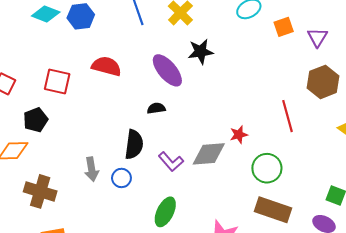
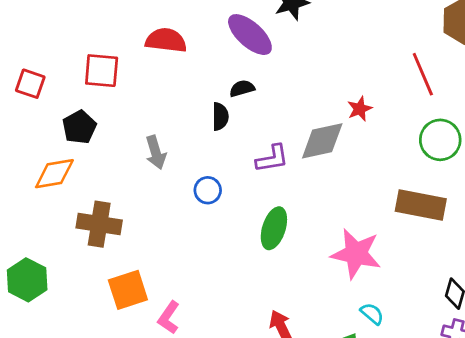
black semicircle: (134, 144) -> (220, 117), moved, size x0.7
purple L-shape: (171, 162) -> (272, 159), turned -50
green circle: (267, 168) -> (440, 140), moved
gray arrow: (92, 169) -> (156, 152), moved

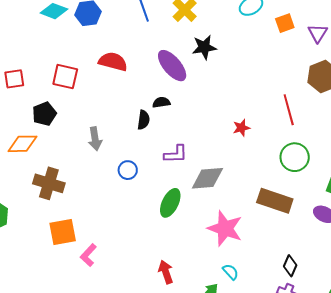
red square: (30, 84) -> (14, 79), turned -35
gray diamond: (322, 141) -> (207, 178), moved

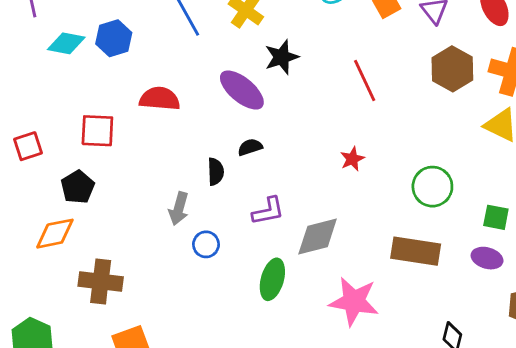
black semicircle: (161, 102) -> (250, 147), moved
red line: (289, 110) -> (365, 80), moved
gray arrow: (95, 139) -> (179, 209), moved, turned 35

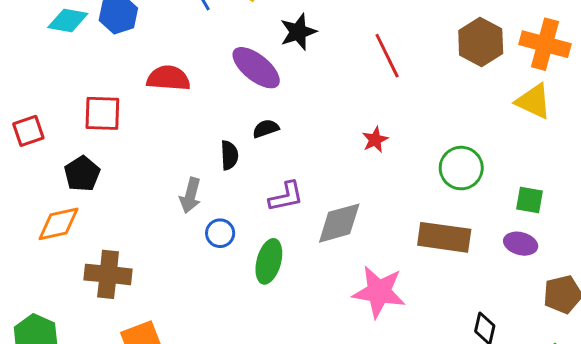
green ellipse: (272, 279) -> (269, 261), moved

